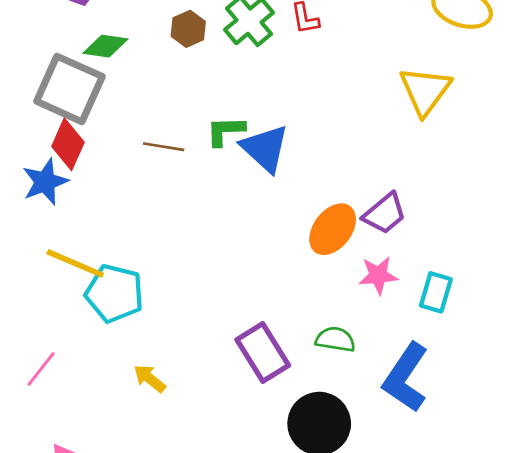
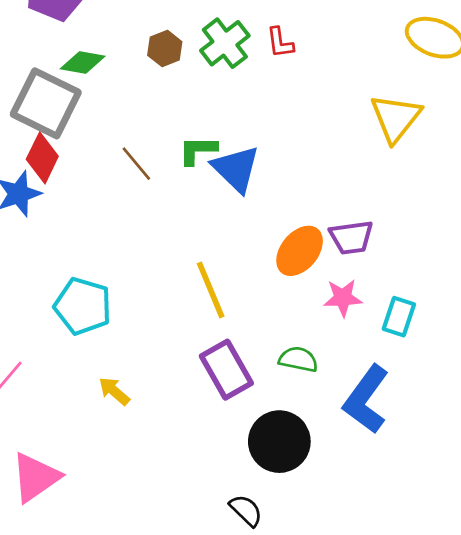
brown line: (164, 147) -> (136, 164), turned 39
purple trapezoid: (385, 214) -> (351, 237), turned 30
yellow line: (75, 263) -> (211, 290), moved, turned 42

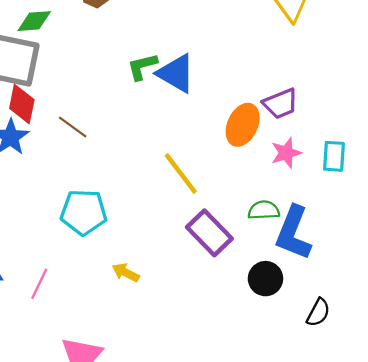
brown line: (136, 164) -> (73, 127), moved
blue L-shape: (366, 399) -> (293, 233), moved
black circle: (279, 442) -> (265, 279), size x0.7
black semicircle: (246, 510) -> (318, 312), moved, turned 88

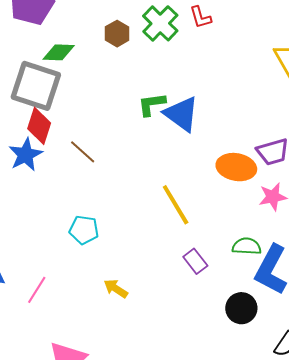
orange ellipse: (243, 125) -> (236, 167), turned 69
cyan pentagon: (84, 212) -> (84, 230), size x0.7
purple rectangle: (209, 233) -> (195, 261), size x0.6

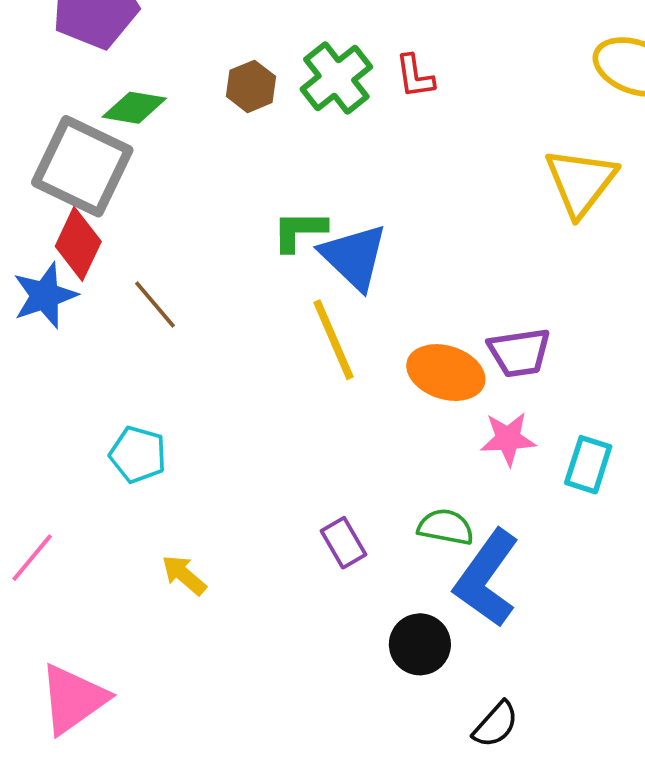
yellow line: (176, 205) -> (333, 340), moved

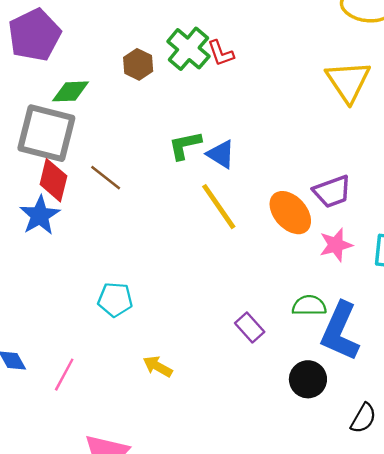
red L-shape: (415, 76) -> (221, 53), moved
blue triangle: (354, 257) -> (221, 154), size x0.7
brown line: (155, 305) -> (106, 178), moved
orange ellipse: (446, 373) -> (290, 213), turned 42

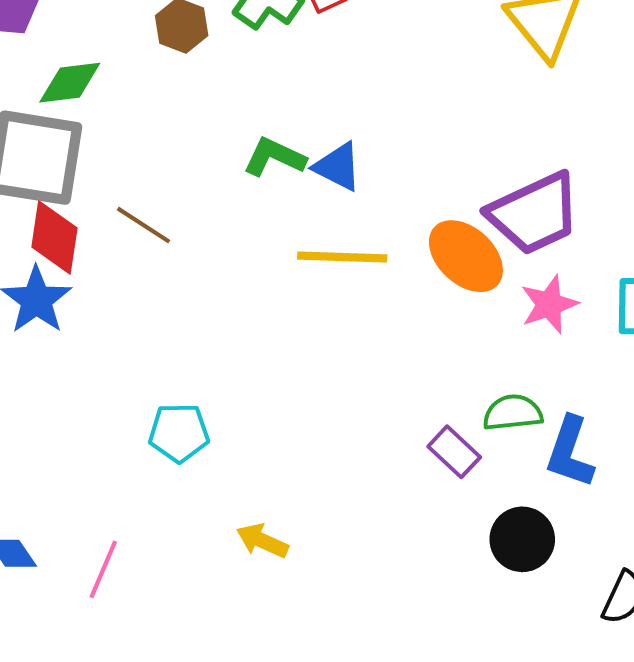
green L-shape: (185, 145) -> (274, 157), turned 42
purple trapezoid: (332, 192) -> (534, 213), size x1.4
yellow line: (219, 207) -> (342, 257), turned -48
purple rectangle: (250, 327) -> (454, 452), moved
blue L-shape: (340, 331) -> (570, 452), size x0.7

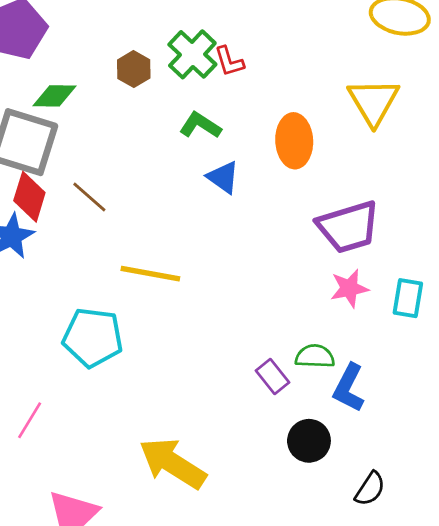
green L-shape: (274, 157) -> (200, 125), moved
orange ellipse: (466, 256) -> (294, 141), moved, turned 36
yellow line: (342, 257) -> (150, 274), moved
cyan pentagon: (179, 433) -> (93, 337), size x1.5
yellow arrow: (262, 541) -> (173, 463), moved, size x2.0

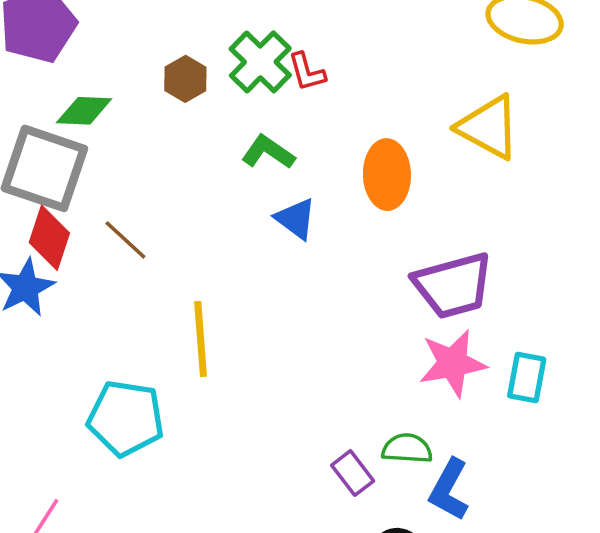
yellow triangle: (373, 102) -> (489, 127), turned -32
yellow line: (150, 274) -> (201, 339), turned 74
pink star: (349, 288) -> (453, 363), size x1.4

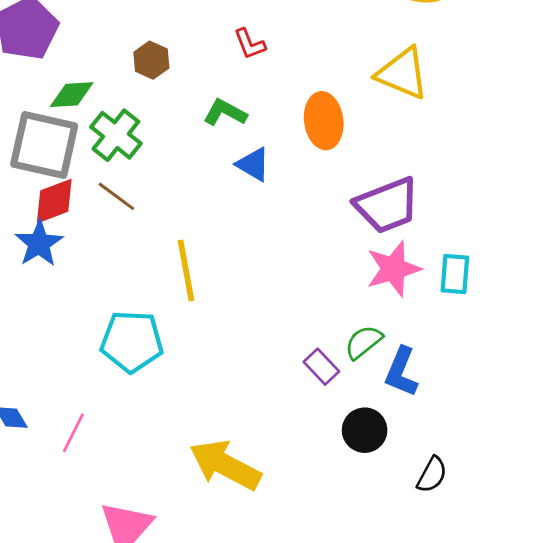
green cross: (260, 62) -> (116, 135), moved
red diamond: (49, 238) -> (54, 201), turned 57
green semicircle: (407, 449) -> (363, 342), turned -36

